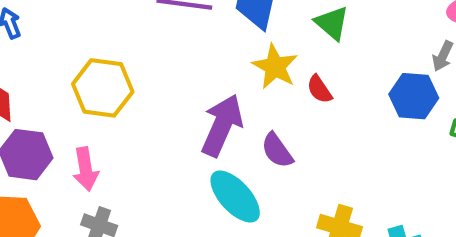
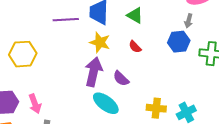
yellow star: (275, 67) -> (100, 42), moved
yellow hexagon: (103, 88) -> (23, 54), moved

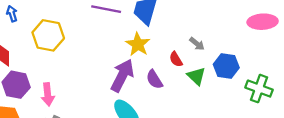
green triangle: (135, 15) -> (196, 76), moved
gray arrow: (189, 21) -> (197, 44), moved, turned -80
purple semicircle: (121, 78) -> (154, 79), moved

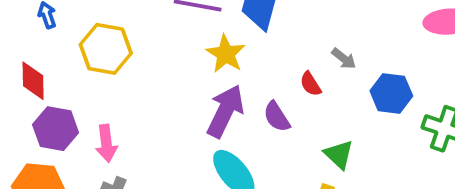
yellow star: (138, 44) -> (226, 54), moved
green triangle: (196, 76) -> (339, 154), moved

